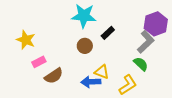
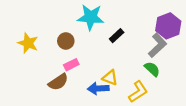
brown circle: (85, 46) -> (66, 41), moved
pink rectangle: (39, 62) -> (71, 65), moved

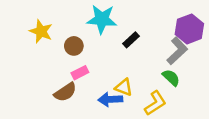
yellow star: (28, 43) -> (41, 31), moved

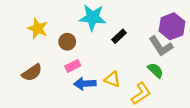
gray L-shape: (177, 51) -> (161, 46), turned 100
brown semicircle: (65, 92) -> (32, 73), moved
blue arrow: (110, 99) -> (85, 84), moved

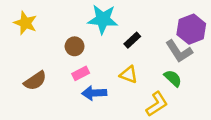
yellow star: (37, 29) -> (25, 23), moved
yellow triangle: (112, 79) -> (129, 75), moved

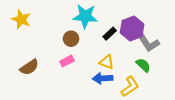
purple hexagon: (191, 29) -> (132, 28), moved
brown circle: (75, 46) -> (71, 39), moved
blue arrow: (94, 93) -> (103, 78), moved

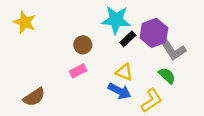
cyan star: (85, 16) -> (116, 20), moved
brown semicircle: (29, 67) -> (34, 97), moved
blue arrow: (103, 78) -> (120, 91), turned -150

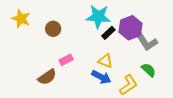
brown circle: (83, 45) -> (53, 29), moved
green semicircle: (167, 76) -> (149, 70), moved
brown semicircle: (34, 97) -> (47, 77), moved

